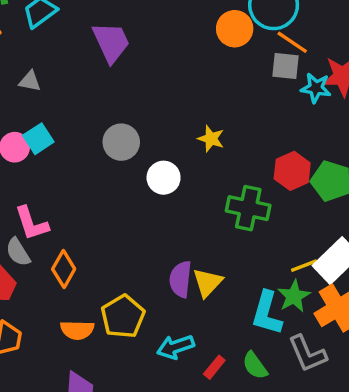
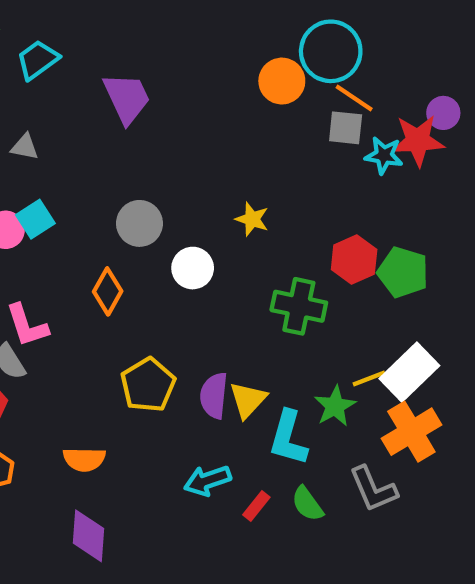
orange diamond: (64, 269) -> (108, 291), moved
green star: (294, 296) -> (335, 406), moved
cyan L-shape: (267, 313) -> (288, 438), moved
yellow pentagon: (123, 316) -> (148, 385), moved

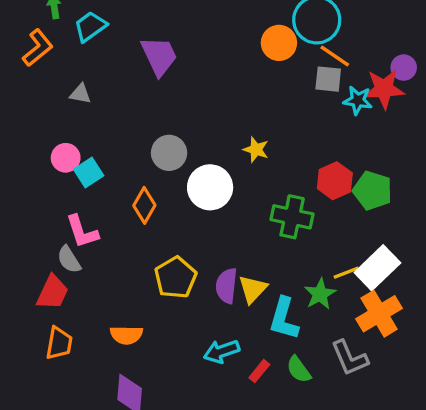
cyan square: (35, 219) -> (89, 173), moved
white circle: (193, 268) -> (210, 187), size x1.4

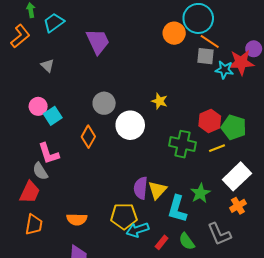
gray triangle: (80, 94) -> (48, 66), turned 32
yellow line: (346, 273) -> (217, 148), moved
yellow pentagon: (176, 278) -> (124, 216), moved, turned 30
orange cross: (379, 314) -> (238, 206), size x0.6

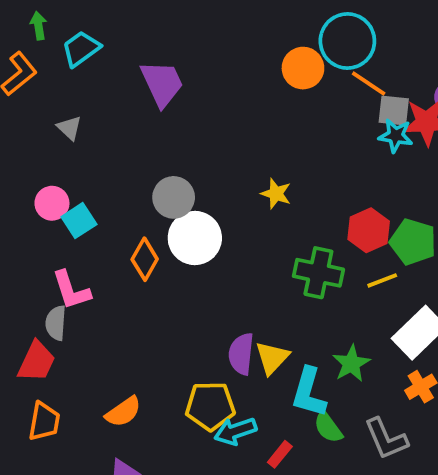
gray square: (206, 56) -> (394, 111), moved
white circle: (130, 125) -> (195, 238), moved
gray semicircle: (40, 171) -> (56, 323), turned 36
orange semicircle: (77, 219) -> (123, 412), turned -36
green semicircle: (187, 241) -> (328, 427), moved

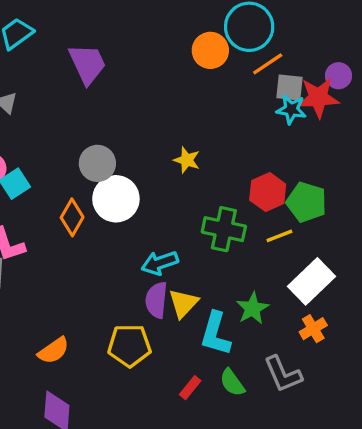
orange line: (369, 83) -> (268, 64), turned -68
green semicircle: (328, 427) -> (232, 383), moved
cyan arrow: (235, 431) -> (160, 263), moved

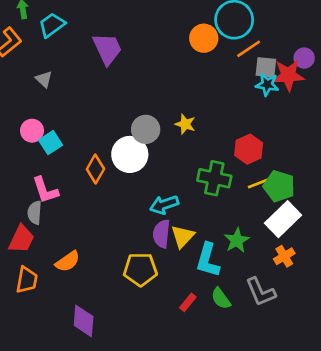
gray circle: (97, 163) -> (146, 129), moved
green pentagon: (306, 202) -> (279, 186), moved
orange semicircle: (54, 351) -> (68, 261), moved

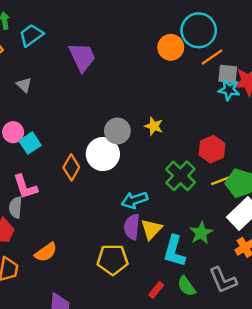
green cross: (214, 178) -> (180, 176), turned 32

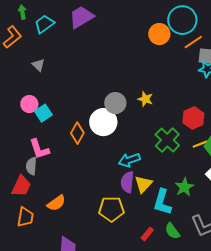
purple trapezoid: (82, 57) -> (81, 17), moved, turned -96

